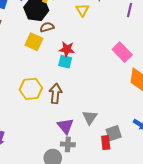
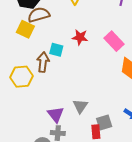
brown semicircle: (47, 27) -> (39, 15), size x1.5
red star: (67, 49) -> (80, 37), moved
brown arrow: (55, 93) -> (43, 62), moved

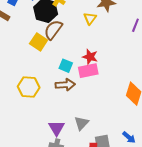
brown semicircle: (39, 15) -> (53, 30), turned -45
pink rectangle: (114, 41) -> (88, 71), moved, turned -66
brown arrow: (43, 62) -> (65, 85), moved, turned 72

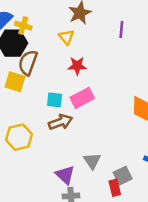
red star: (90, 57) -> (77, 66), moved

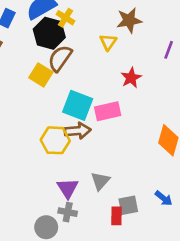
red star: (77, 66) -> (131, 78), moved, turned 30
cyan square: (55, 100) -> (78, 105), size x1.6
yellow hexagon: (19, 137) -> (55, 140), moved

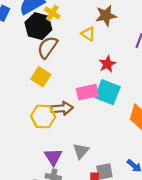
yellow triangle: (108, 42) -> (88, 34), turned -32
yellow square: (41, 75) -> (41, 77), moved
cyan square: (78, 105) -> (108, 92), moved

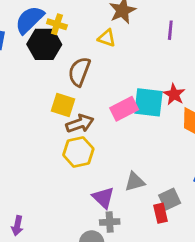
brown semicircle: (47, 47) -> (79, 72), moved
red star: (107, 64) -> (174, 94), moved
brown arrow: (62, 108) -> (80, 124), moved
gray triangle: (81, 151) -> (135, 182), turned 48

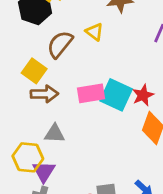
yellow triangle: (107, 38) -> (94, 32), moved
yellow hexagon: (78, 152) -> (28, 157), moved
gray triangle: (135, 182) -> (54, 134), moved

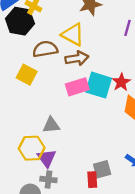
yellow triangle: (94, 32) -> (73, 35), size x1.5
brown semicircle: (60, 44) -> (45, 49), turned 50
brown arrow: (44, 94) -> (77, 58), moved

